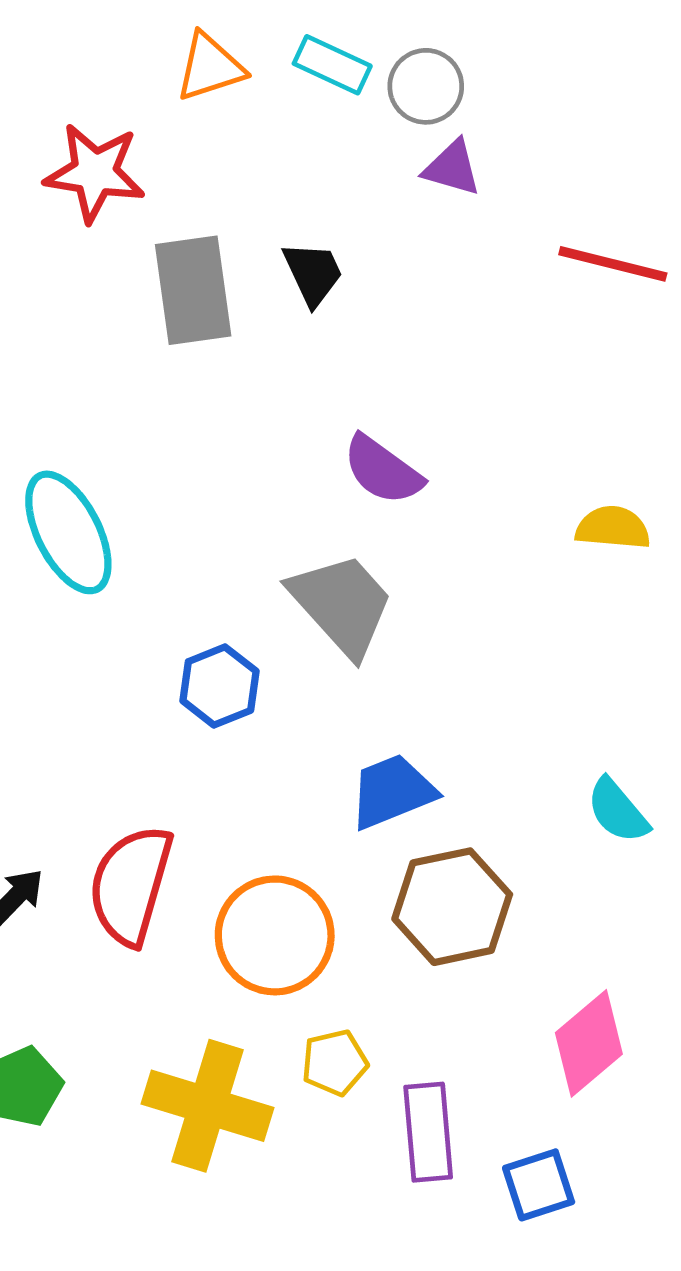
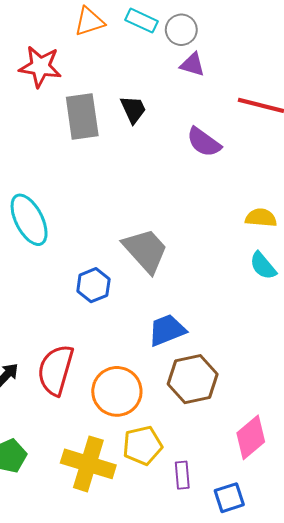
purple semicircle: (383, 470) -> (204, 142), moved
cyan semicircle: (618, 811) -> (263, 266), moved
yellow pentagon: (335, 1063) -> (142, 446), size x1.4
purple rectangle: (428, 1132) -> (182, 475), size x0.7

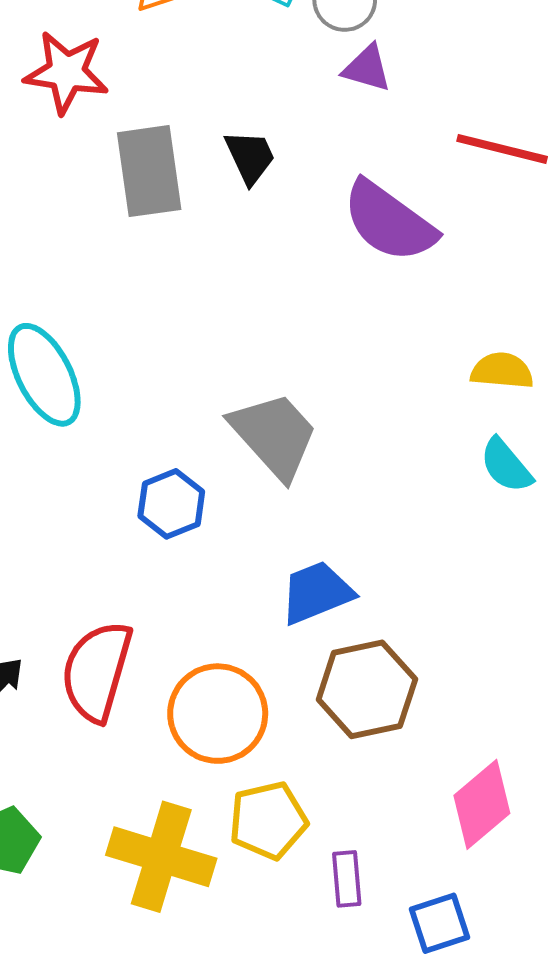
purple semicircle: (204, 142) -> (389, 222), size x1.4

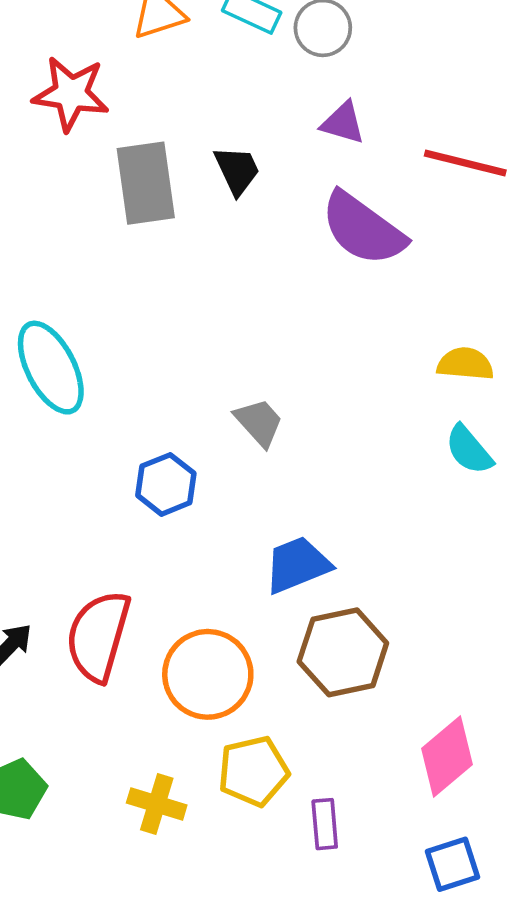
purple triangle: (367, 68) -> (343, 123), moved
gray trapezoid: (274, 435) -> (259, 422), size x0.6
yellow cross: (161, 857) -> (157, 804), size x0.6
blue square: (440, 923) -> (453, 864), moved

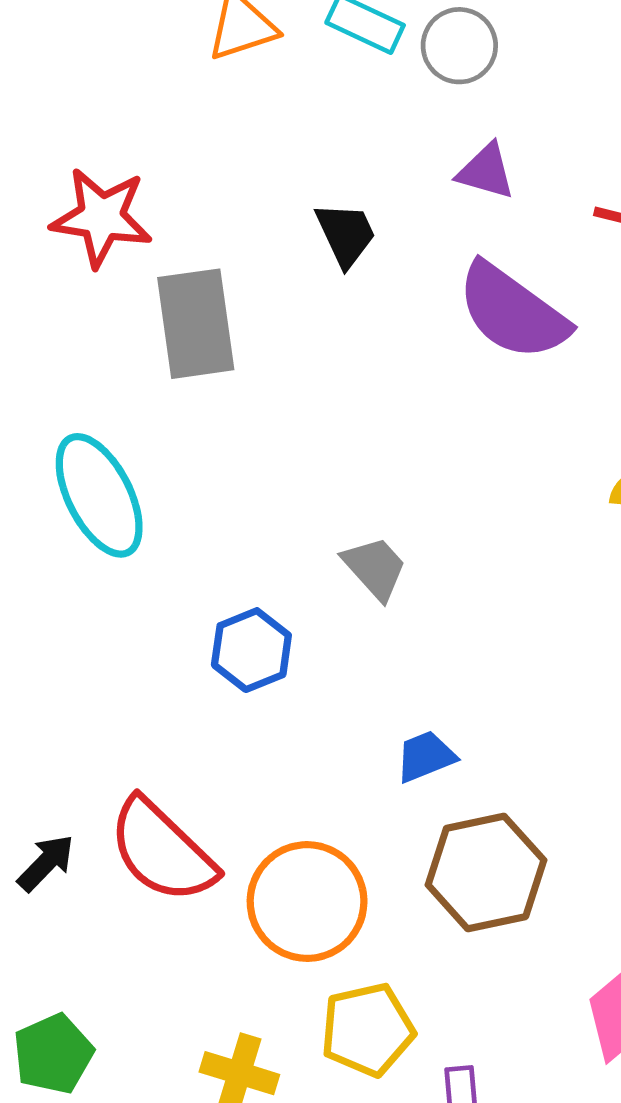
red star: (71, 94) -> (102, 217), moved
gray rectangle: (146, 183) -> (196, 324), moved
blue trapezoid: (297, 565) -> (426, 756), size x0.7
red semicircle: (98, 636) -> (162, 851), turned -62

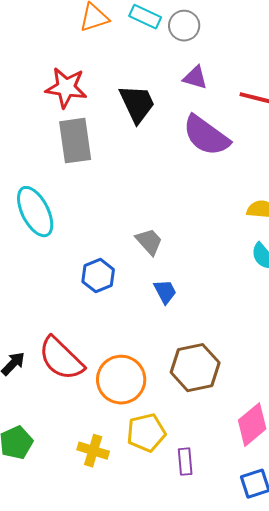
red star: (102, 217) -> (66, 88), moved
black trapezoid: (346, 234) -> (137, 104), size x1.4
blue trapezoid: (426, 756) -> (165, 292), moved, turned 84

